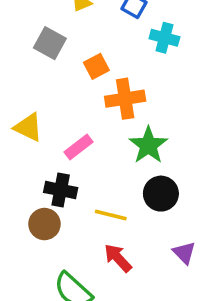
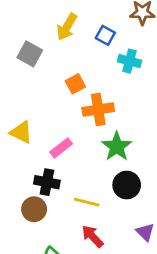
gray square: (50, 43) -> (30, 54), moved

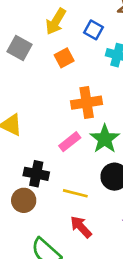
orange square: (75, 84) -> (64, 58), moved
pink rectangle: (61, 148) -> (70, 142), moved

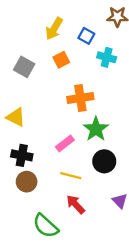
gray square: (19, 48) -> (24, 67), moved
pink rectangle: (70, 142) -> (65, 143), moved
black cross: (36, 174) -> (22, 155), moved

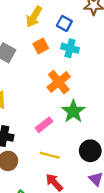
cyan cross: (107, 57) -> (70, 48), moved
orange cross: (80, 98) -> (59, 82), turned -30
black circle: (104, 161) -> (90, 151), moved

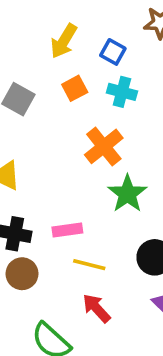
pink rectangle: (44, 125) -> (67, 230), moved, turned 30

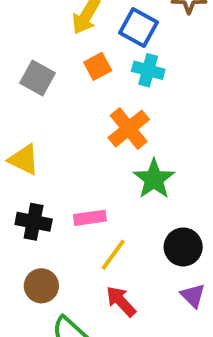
blue square: (113, 52) -> (138, 28), size x1.4
yellow line: (89, 265) -> (113, 255), turned -68
brown circle: (22, 274) -> (41, 286), moved

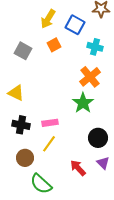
cyan cross: (148, 70) -> (95, 47), moved
orange cross: (129, 129) -> (90, 77), moved
yellow line: (113, 255) -> (49, 144), moved
red arrow: (121, 301) -> (78, 168), moved

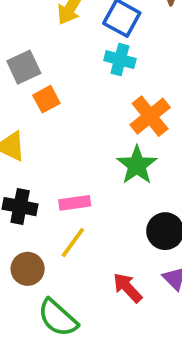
orange square: (54, 45) -> (46, 99), moved
cyan cross: (95, 47) -> (120, 60), moved
gray square: (23, 51) -> (24, 67), turned 36

